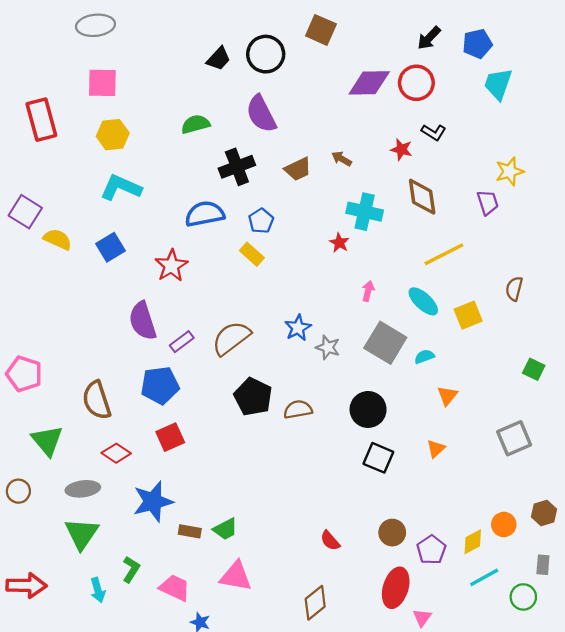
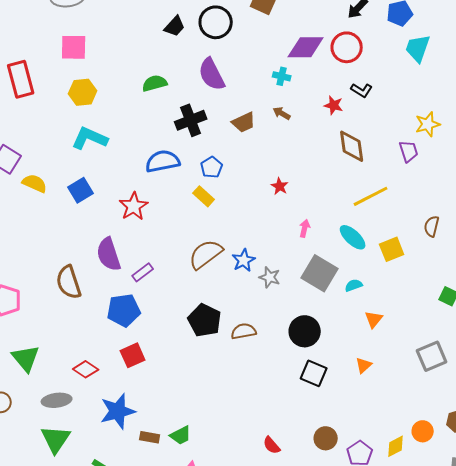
cyan cross: (365, 212) -> (282, 76), moved, size x0.6
brown semicircle: (231, 338) -> (206, 254), moved
brown semicircle: (97, 400) -> (69, 282), moved

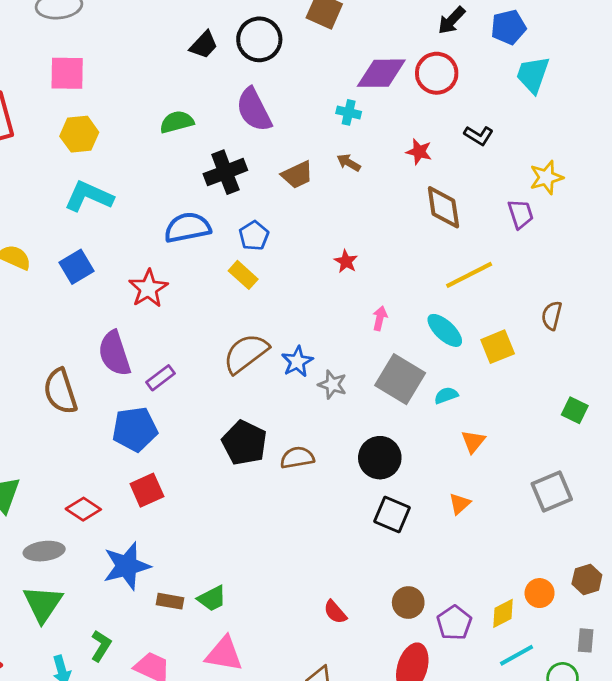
black L-shape: (362, 90) -> (479, 135), moved

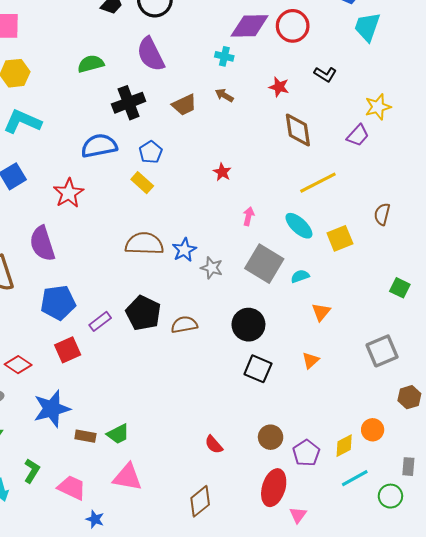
purple trapezoid: (521, 214) -> (358, 135), turned 60
brown semicircle: (246, 353) -> (144, 244), turned 39
purple rectangle: (160, 378) -> (100, 321), moved
brown hexagon: (587, 579) -> (409, 397), moved

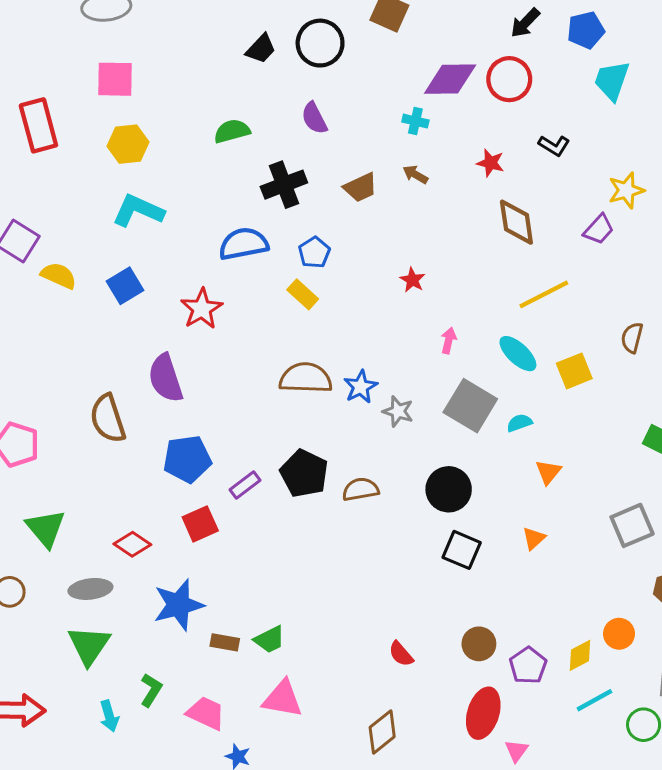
purple semicircle: (151, 54) -> (314, 118), size x0.7

